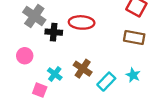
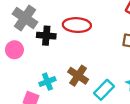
pink circle: (25, 56) -> (14, 50), moved
cyan cross: (55, 74) -> (47, 82), turned 32

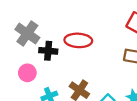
pink circle: (14, 50) -> (27, 73), moved

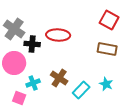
pink circle: (27, 73) -> (14, 63), size x1.5

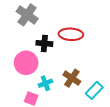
gray cross: (14, 29) -> (27, 15), moved

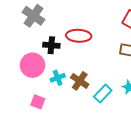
cyan cross: (45, 83) -> (58, 78), moved

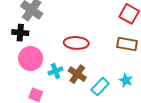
red ellipse: (79, 36) -> (76, 43), moved
black cross: (51, 45) -> (20, 33), moved

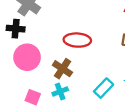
cyan cross: (55, 71) -> (60, 91), moved
brown cross: (77, 74) -> (62, 69), moved

